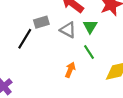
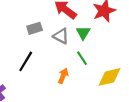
black line: (25, 39) -> (26, 61), moved

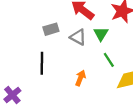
green line: (82, 58) -> (109, 60), moved
black line: (26, 61) -> (42, 63), turned -30

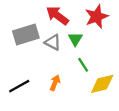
gray rectangle: (51, 29) -> (26, 34), size x1.6
black line: (42, 63) -> (19, 86), moved, turned 60

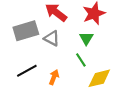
green triangle: (75, 39) -> (86, 38), moved
black line: (19, 86) -> (27, 71), moved

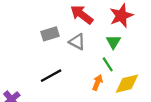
gray rectangle: (26, 31) -> (50, 34), size x0.7
orange arrow: (54, 77) -> (98, 83), moved

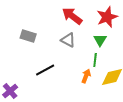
gray rectangle: (50, 34) -> (28, 36), moved, turned 35
green line: (108, 64) -> (95, 60), turned 40

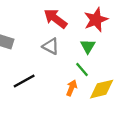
green line: (95, 60) -> (82, 69), turned -48

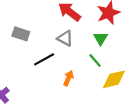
black line: (24, 81) -> (44, 59), moved
orange arrow: (72, 88) -> (68, 78), moved

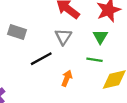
gray triangle: (65, 38) -> (63, 37), turned 35
green line: (95, 60) -> (95, 60), turned -40

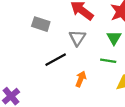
gray rectangle: (17, 32) -> (41, 24), moved

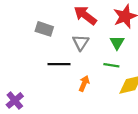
black line: (56, 60) -> (59, 64), turned 30

